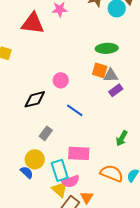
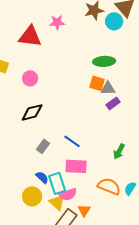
pink circle: (61, 80) -> (30, 78), moved
blue line: (75, 110) -> (72, 141), moved
yellow circle: (35, 159) -> (32, 196), moved
blue semicircle: (27, 172) -> (42, 177), moved

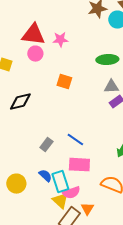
pink star: (57, 22) -> (60, 40), moved
pink circle: (30, 78) -> (35, 54), moved
orange square: (97, 83) -> (64, 82), moved
black diamond: (32, 112) -> (20, 102), moved
yellow circle: (32, 196) -> (16, 184), moved

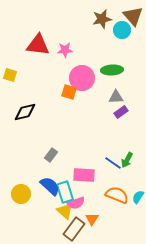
pink circle: (35, 54) -> (82, 78), moved, size x1.6
blue line: (75, 140) -> (113, 163), moved
blue semicircle: (45, 176) -> (50, 186), size x1.5

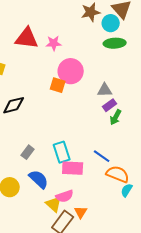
green ellipse: (112, 70) -> (115, 43), moved
gray rectangle: (51, 155) -> (28, 152), moved
green arrow: (127, 160) -> (116, 117), moved
cyan rectangle: (65, 192) -> (62, 152), moved
orange semicircle: (117, 195) -> (118, 174), moved

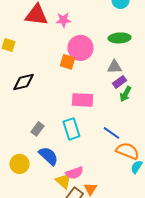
green ellipse: (115, 43) -> (119, 38), moved
pink rectangle: (73, 168) -> (82, 100), moved

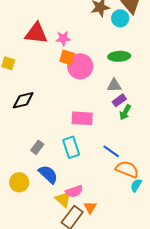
orange square: (67, 62) -> (67, 57), moved

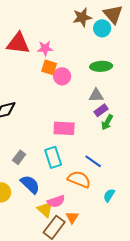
pink circle: (80, 66) -> (62, 76), size x0.7
orange semicircle: (127, 169) -> (79, 179), moved
cyan semicircle: (136, 185) -> (109, 195), moved

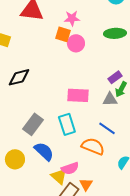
pink star: (45, 48) -> (72, 18), moved
gray triangle: (96, 95) -> (110, 99), moved
gray rectangle: (19, 157) -> (33, 124), size x1.5

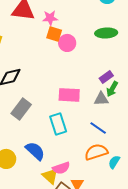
pink star: (72, 18) -> (50, 18), moved
gray rectangle: (33, 124) -> (21, 109), moved
orange semicircle: (93, 146) -> (96, 152), moved, turned -40

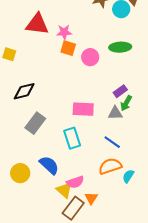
pink circle: (67, 43) -> (90, 57), moved

